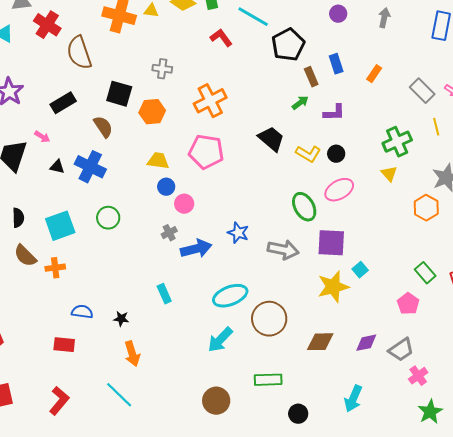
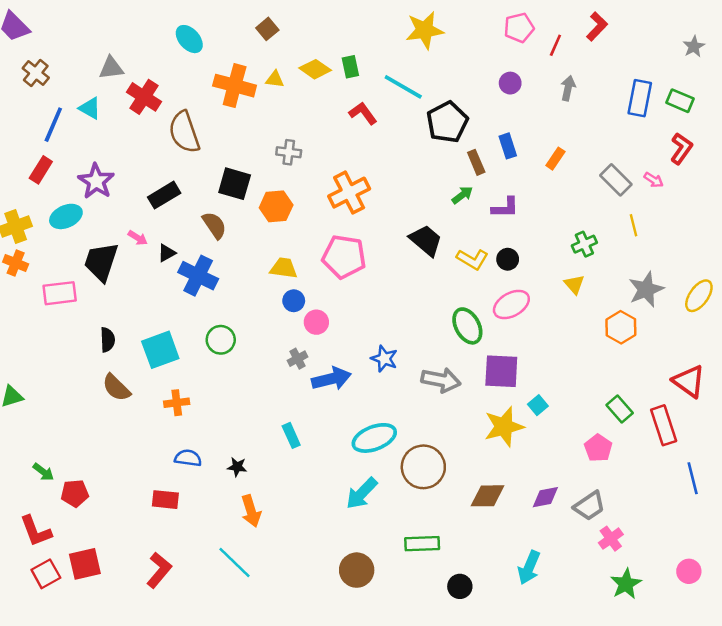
green cross: (397, 142) -> (584, 244), size x0.7
black triangle: (57, 167) -> (167, 253), moved, turned -42
orange cross: (55, 268) -> (177, 403), moved

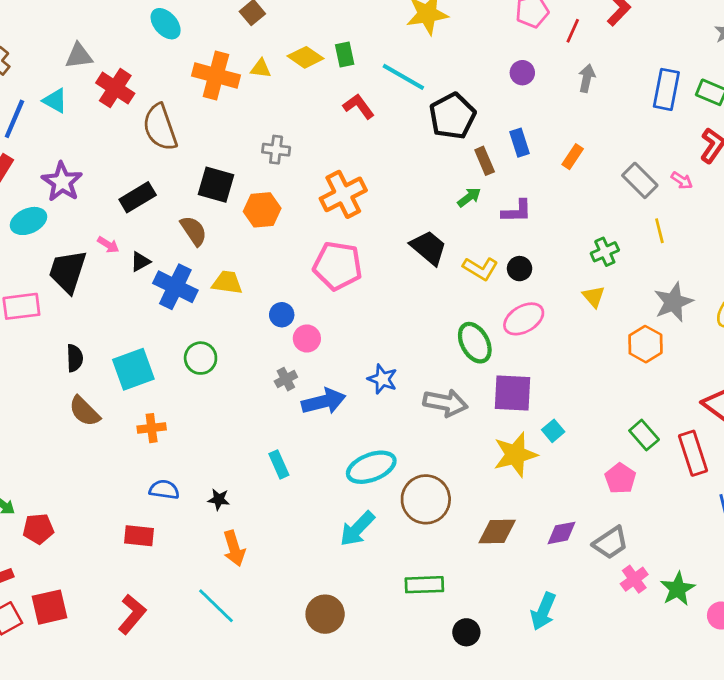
yellow trapezoid: (284, 268) -> (227, 283), moved
brown circle: (357, 570) -> (325, 614), moved
green star: (626, 584) -> (678, 589), moved

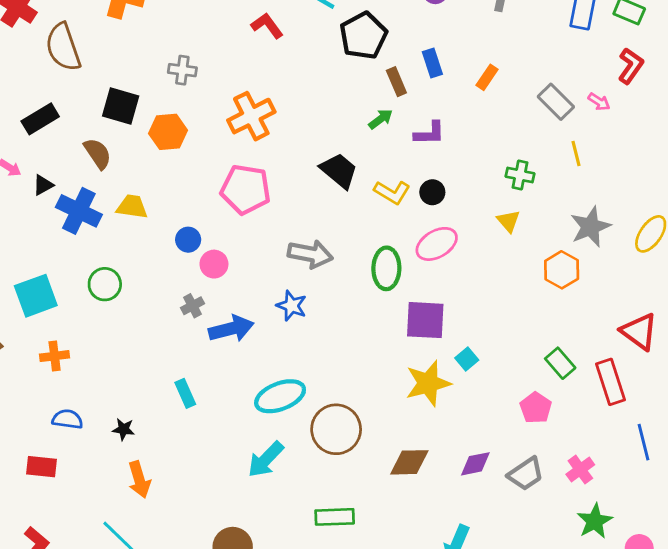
green cross: (605, 252) -> (520, 175), turned 36
green ellipse: (475, 343) -> (386, 268), turned 30
gray arrow: (445, 403) -> (310, 254), moved
pink cross: (634, 579) -> (580, 470), moved

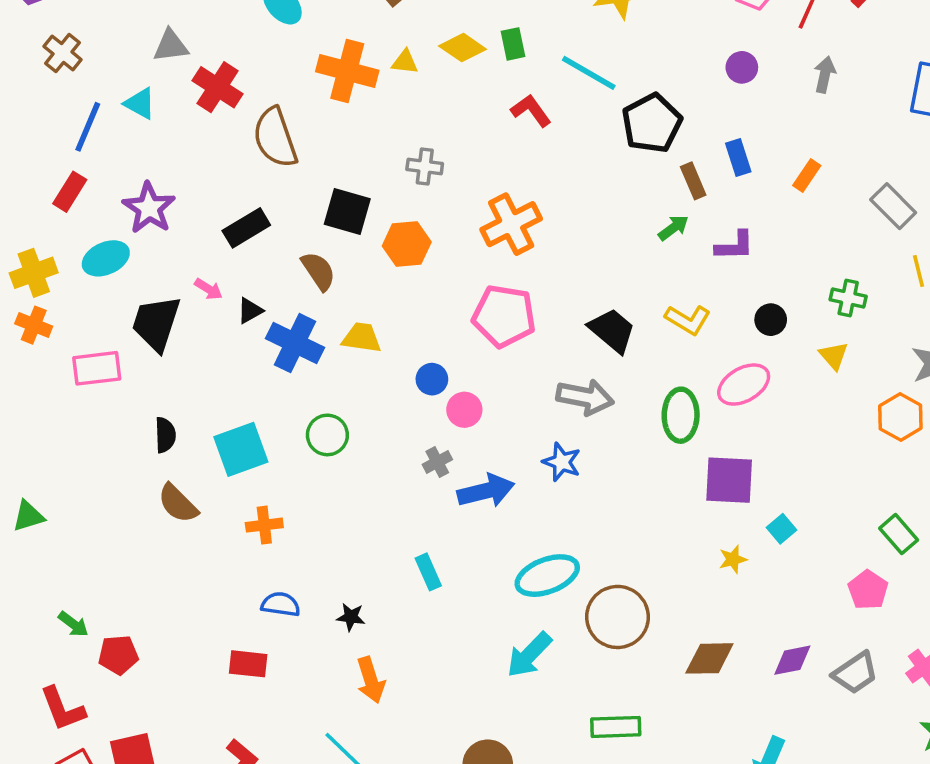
black trapezoid: (339, 171) -> (612, 330), moved
black circle: (432, 192) -> (771, 320), moved
yellow star: (428, 383) -> (733, 559), size x0.5

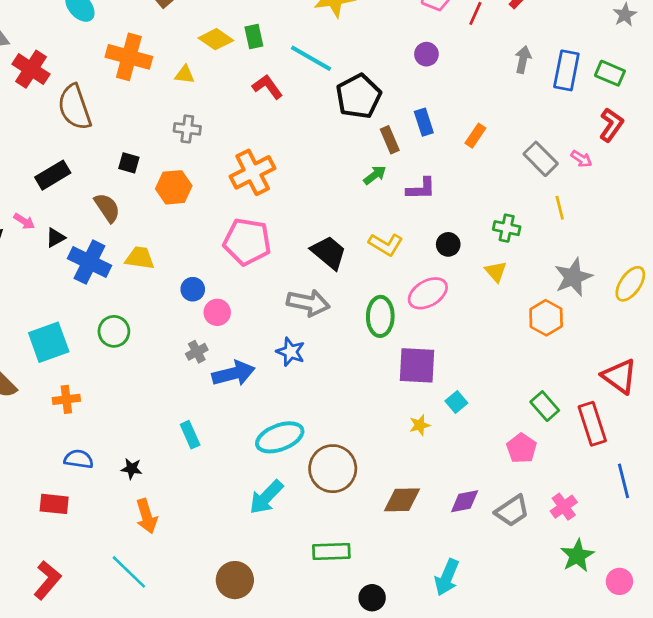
yellow triangle: (405, 62) -> (185, 75), moved
gray arrow: (825, 75) -> (523, 60), moved
black square: (347, 212) -> (129, 163), size x0.6

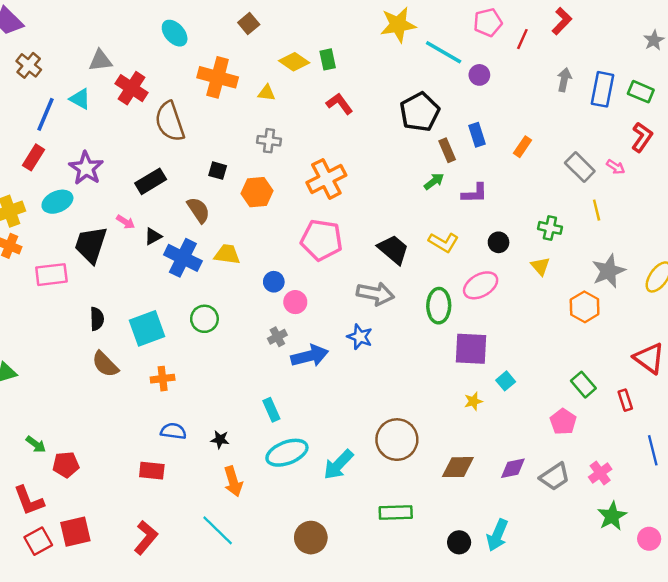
cyan line: (311, 58) -> (444, 52), moved
red rectangle: (592, 424) -> (625, 400), size x0.6
cyan ellipse: (280, 437) -> (287, 453), moved
black circle: (372, 598) -> (459, 542), moved

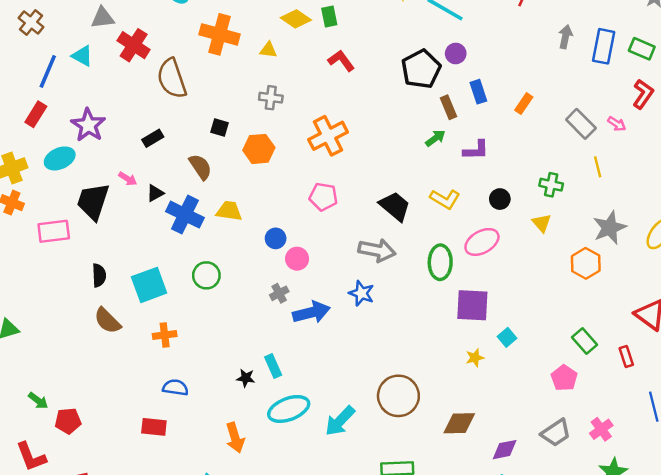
purple circle: (479, 75) -> (456, 53), moved
black rectangle: (151, 181) -> (153, 138), size x0.7
pink pentagon: (322, 240) -> (323, 197), size x0.7
black star: (220, 440) -> (246, 378), moved
purple diamond: (513, 468) -> (505, 450), moved

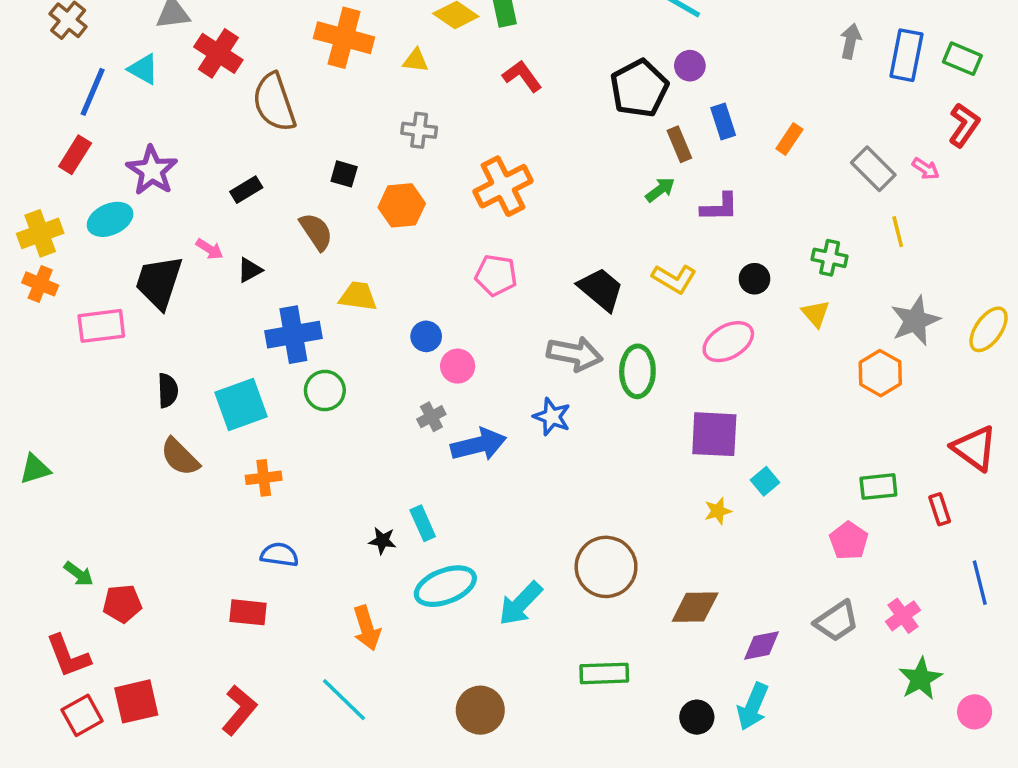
blue cross: (185, 215) -> (293, 335), moved, turned -36
green ellipse: (440, 262) -> (637, 371), moved
green rectangle: (585, 341) -> (878, 487), turned -55

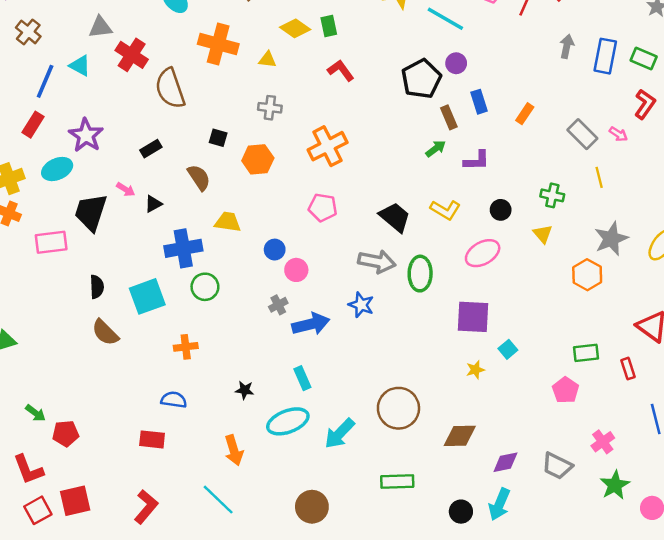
orange cross: (264, 478) -> (186, 347), moved
cyan rectangle: (423, 523) -> (302, 378), moved
gray trapezoid: (837, 621) -> (557, 466), moved, turned 60

